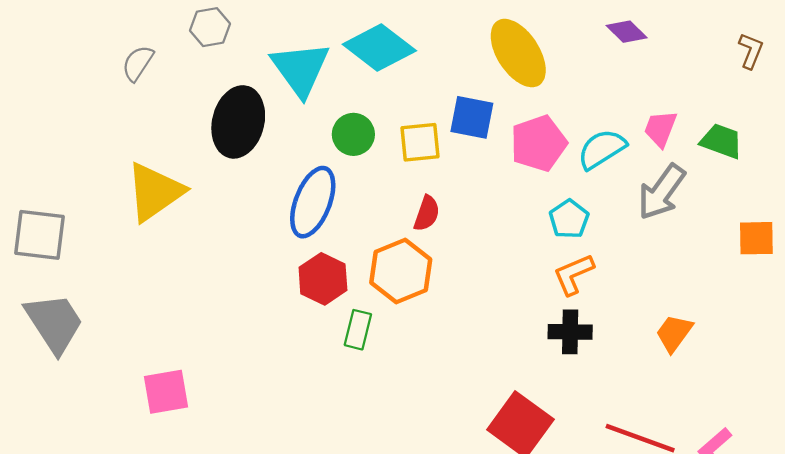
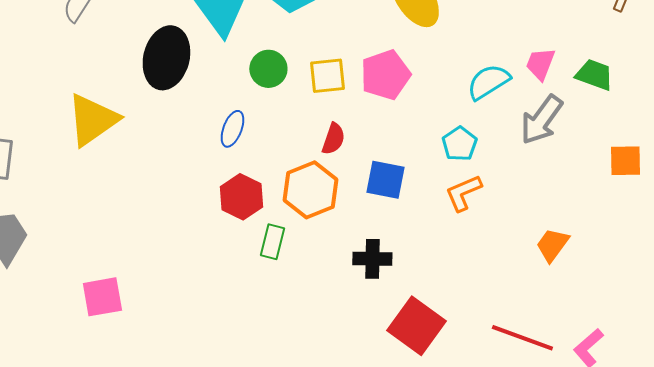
blue square: (472, 117) -> (385, 180), moved
pink pentagon: (539, 143) -> (385, 75), moved
blue ellipse: (313, 202) -> (232, 129), size x0.6
black cross: (570, 332) -> (372, 259), moved

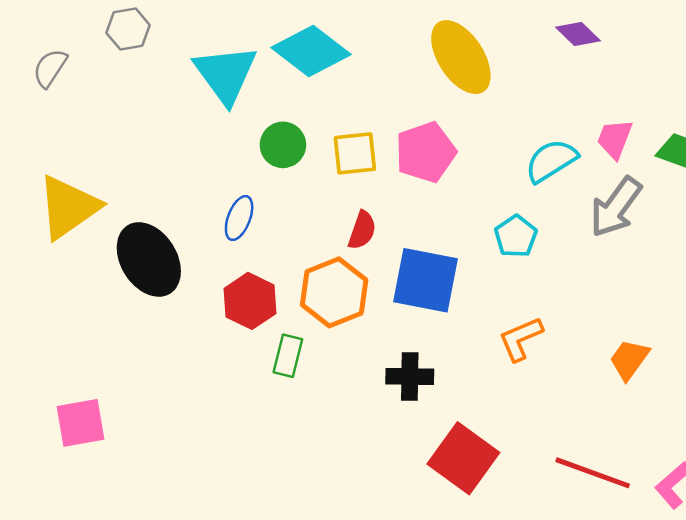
black ellipse: (166, 58) -> (149, 259), moved, turned -46
blue square: (385, 180) -> (426, 280), size x1.4
orange L-shape: (463, 193) -> (521, 339), moved

